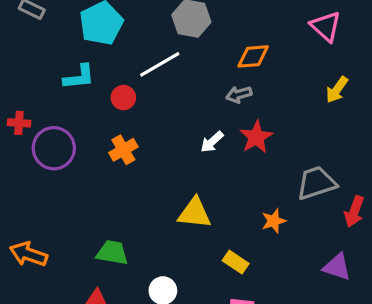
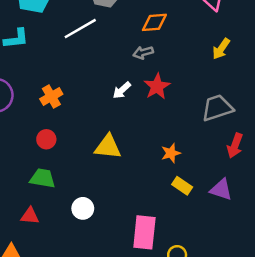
red circle: (123, 98) -> (46, 139), moved
gray trapezoid: (316, 183) -> (217, 108), moved
yellow rectangle: (236, 262) -> (182, 186), moved

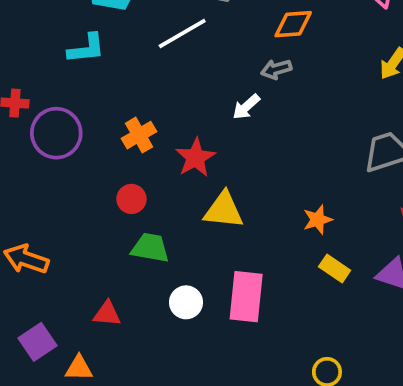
red star: (157, 86) -> (195, 158), moved
white arrow: (122, 90) -> (246, 107), moved
green trapezoid: (43, 178) -> (150, 248), moved
pink rectangle: (144, 232) -> (246, 297), moved

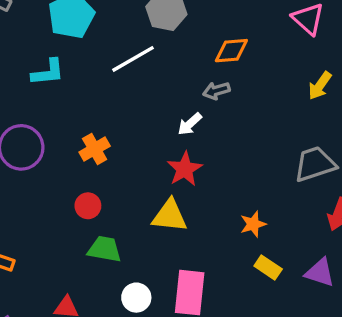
red star: (195, 158) -> (185, 169), moved

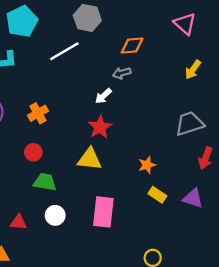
white circle: (136, 298) -> (55, 215), moved

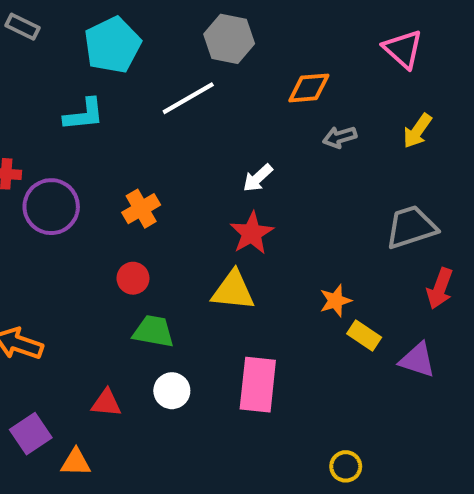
gray arrow: (122, 73) -> (340, 137), moved
yellow rectangle: (157, 195) -> (364, 335), moved

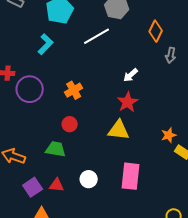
orange diamond: (309, 88) -> (156, 31), turned -60
cyan L-shape: (84, 115) -> (46, 44), turned -40
gray arrow: (340, 137) -> (171, 55), turned -63
green trapezoid: (153, 331) -> (56, 149), moved
purple square: (31, 434) -> (33, 187), moved

